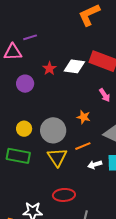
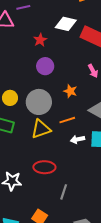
white diamond: (74, 66) -> (66, 24), moved
purple circle: (25, 84) -> (45, 66), moved
yellow triangle: (57, 157) -> (41, 129), turned 40

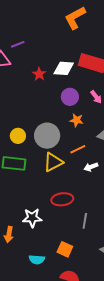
white diamond: (66, 24) -> (64, 68), moved
purple circle: (45, 66) -> (70, 97), moved

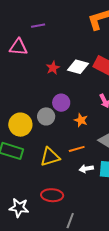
purple line: (18, 44) -> (38, 26), moved
purple circle: (70, 97) -> (61, 103), moved
yellow circle: (18, 136) -> (20, 125), size x1.5
gray circle: (47, 136) -> (46, 116), moved, size x0.7

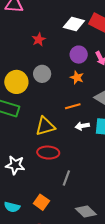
red star: (53, 68) -> (39, 39), moved
purple circle: (61, 103) -> (79, 55), moved
yellow triangle: (50, 157) -> (45, 126), moved

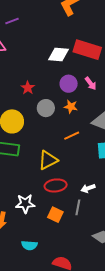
red star: (39, 39) -> (28, 88), moved
gray circle: (42, 74) -> (46, 108), moved
white arrow: (82, 126) -> (88, 188), moved
orange square: (41, 202) -> (55, 215), moved

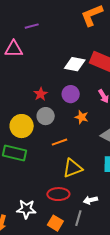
purple circle: (69, 84) -> (71, 94), moved
gray circle: (46, 108) -> (46, 116), moved
orange line: (72, 136) -> (60, 142), moved
yellow triangle: (48, 160) -> (72, 168), moved

